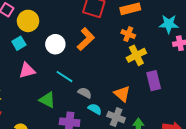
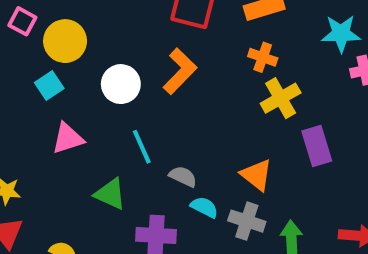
cyan line: (64, 77) -> (142, 147), turned 36

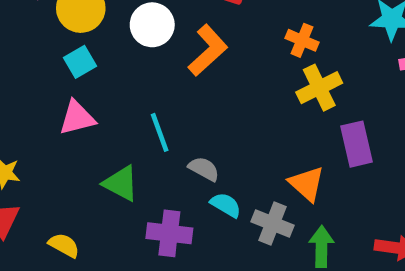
white circle: (121, 84) -> (152, 25), moved
cyan square: (49, 86) -> (80, 62), moved
orange triangle: (256, 175) -> (307, 184), moved

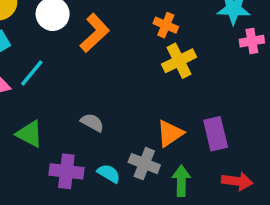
cyan line: (160, 132) -> (32, 73), moved, turned 60
purple rectangle: (356, 144) -> (216, 134), moved
orange triangle: (307, 184) -> (170, 133), turned 44
cyan semicircle: (226, 205) -> (109, 173), moved

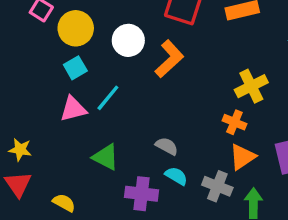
orange cross: (166, 25) -> (234, 122), moved
cyan semicircle: (109, 173) -> (176, 176), moved

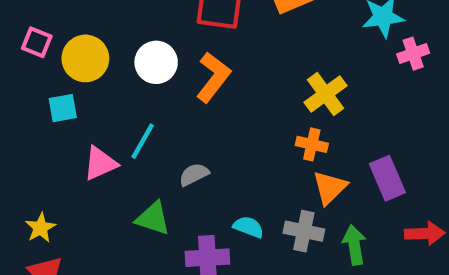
cyan square: (75, 68) -> (63, 108), moved, turned 30
gray semicircle: (167, 146) -> (194, 174), moved, turned -45
yellow star: (20, 150) -> (41, 228), turned -30

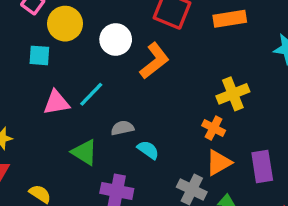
cyan semicircle: (248, 227) -> (148, 150), moved

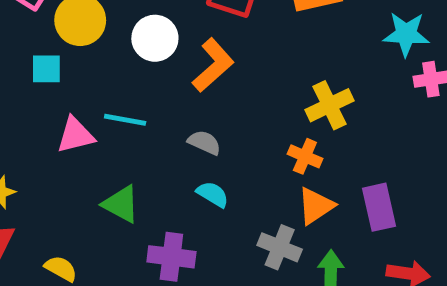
cyan line: (91, 94) -> (125, 120), turned 60
gray semicircle: (122, 128) -> (204, 142), moved, turned 40

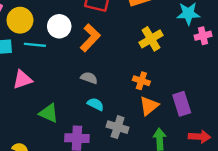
yellow cross: (330, 105) -> (151, 39), moved
cyan line: (125, 120) -> (35, 45), moved
gray cross: (280, 247) -> (118, 127), moved

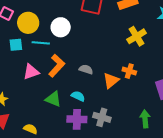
orange L-shape: (90, 38) -> (57, 66), moved
cyan semicircle: (96, 104) -> (78, 96), moved
orange triangle: (149, 106) -> (111, 80), moved
gray cross: (118, 127) -> (102, 117), moved

